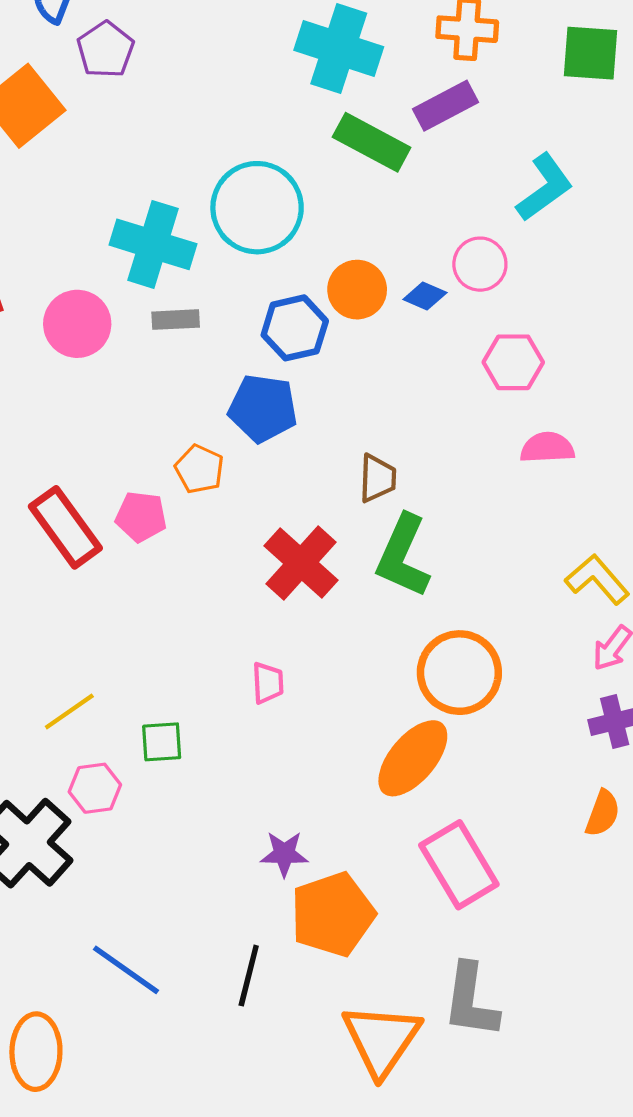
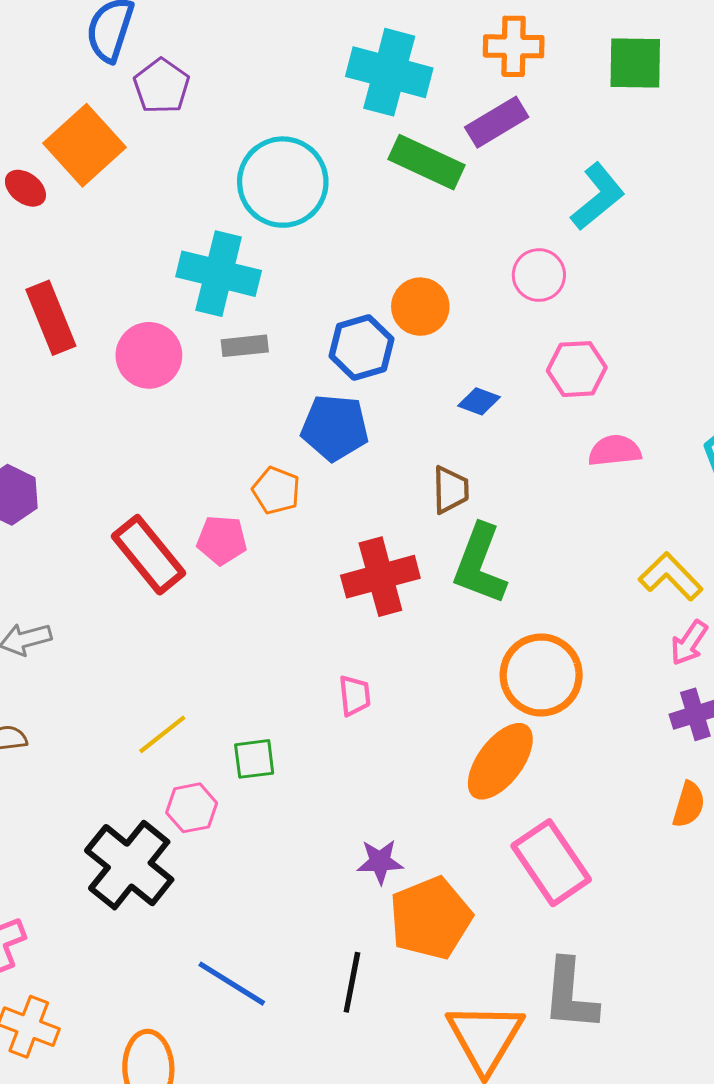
cyan circle: (257, 208) -> (283, 182), moved
blue diamond: (425, 296) -> (479, 401), moved
red cross: (301, 563) -> (380, 577), turned 36

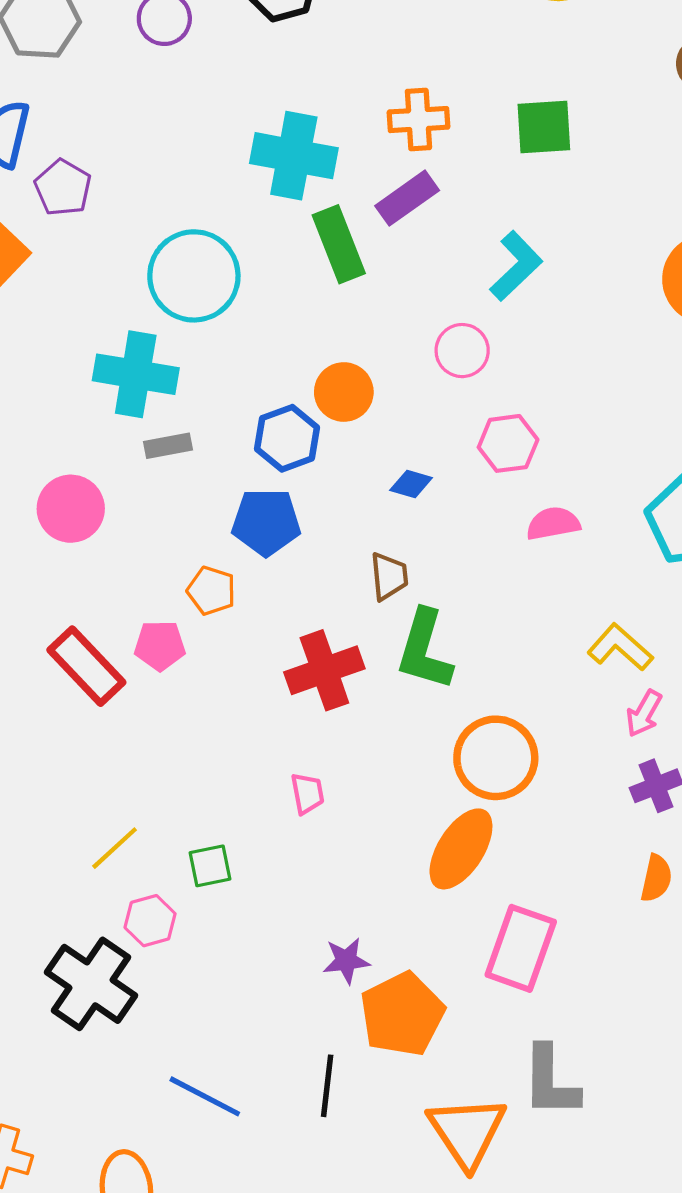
green rectangle: (426, 162) -> (339, 244), turned 48
pink circle: (149, 355) -> (71, 509), moved
pink rectangle: (551, 863) -> (521, 948), turned 58

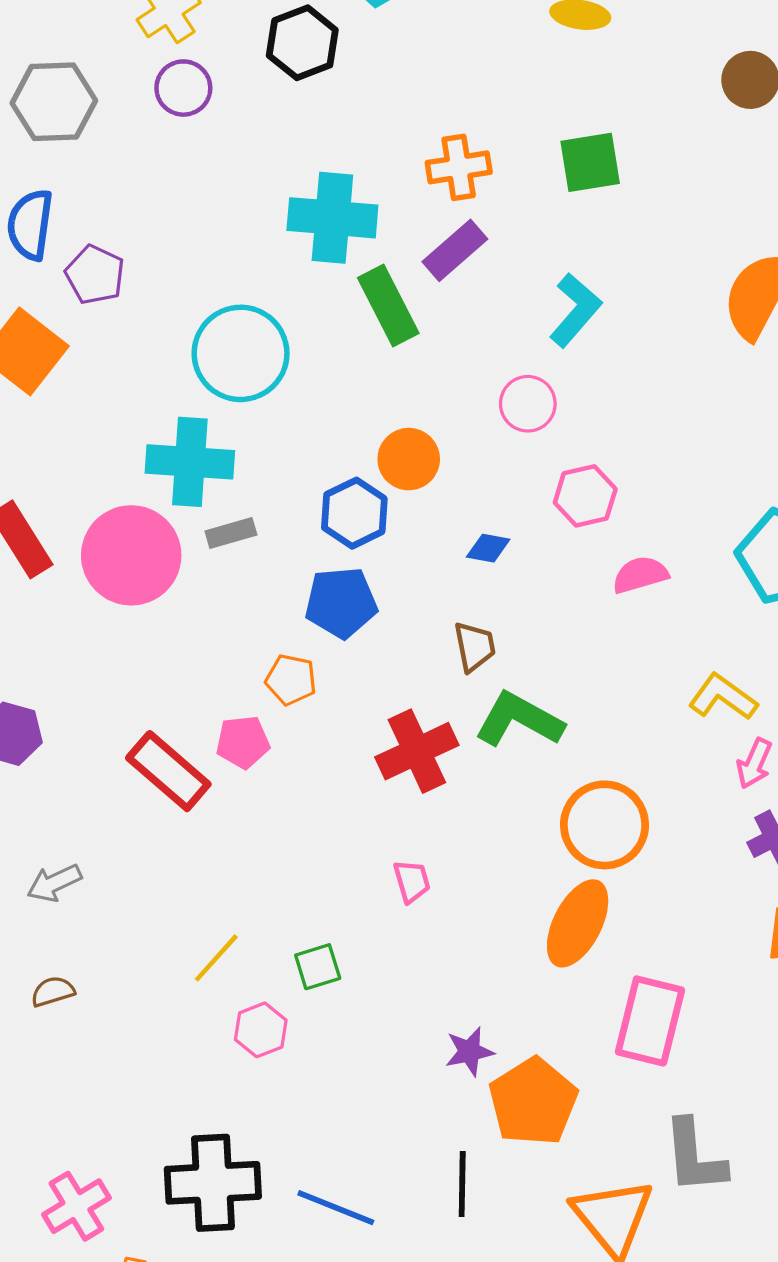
pink circle: (71, 509) -> (131, 555), moved, size x1.4
green L-shape: (424, 650) -> (519, 720), turned 108
black cross: (91, 984) -> (213, 1183), moved, turned -32

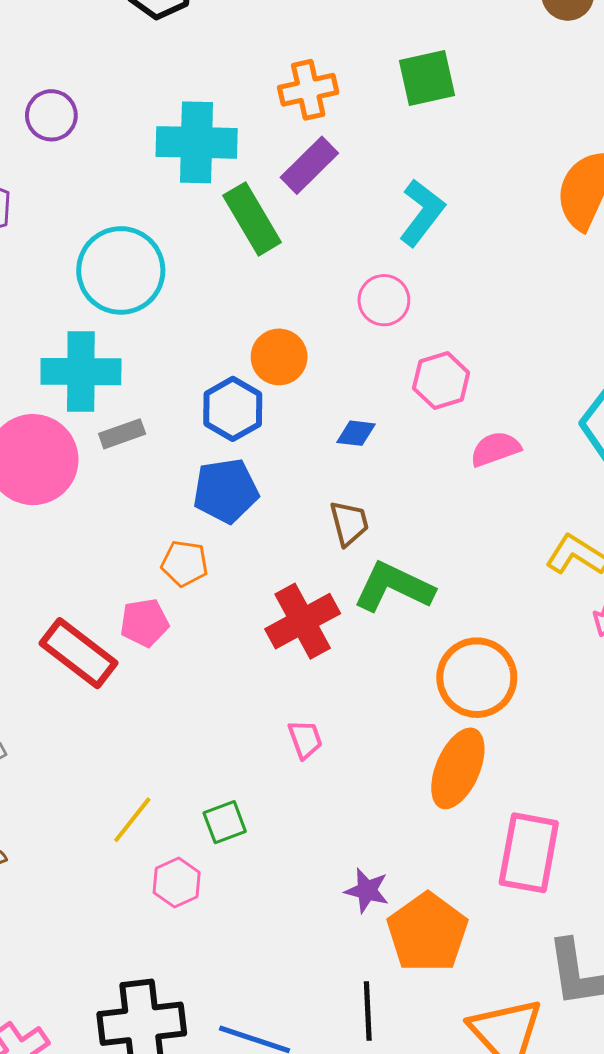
purple circle: (183, 88) -> (51, 115), moved
purple star: (469, 1052) -> (367, 891), turned 30

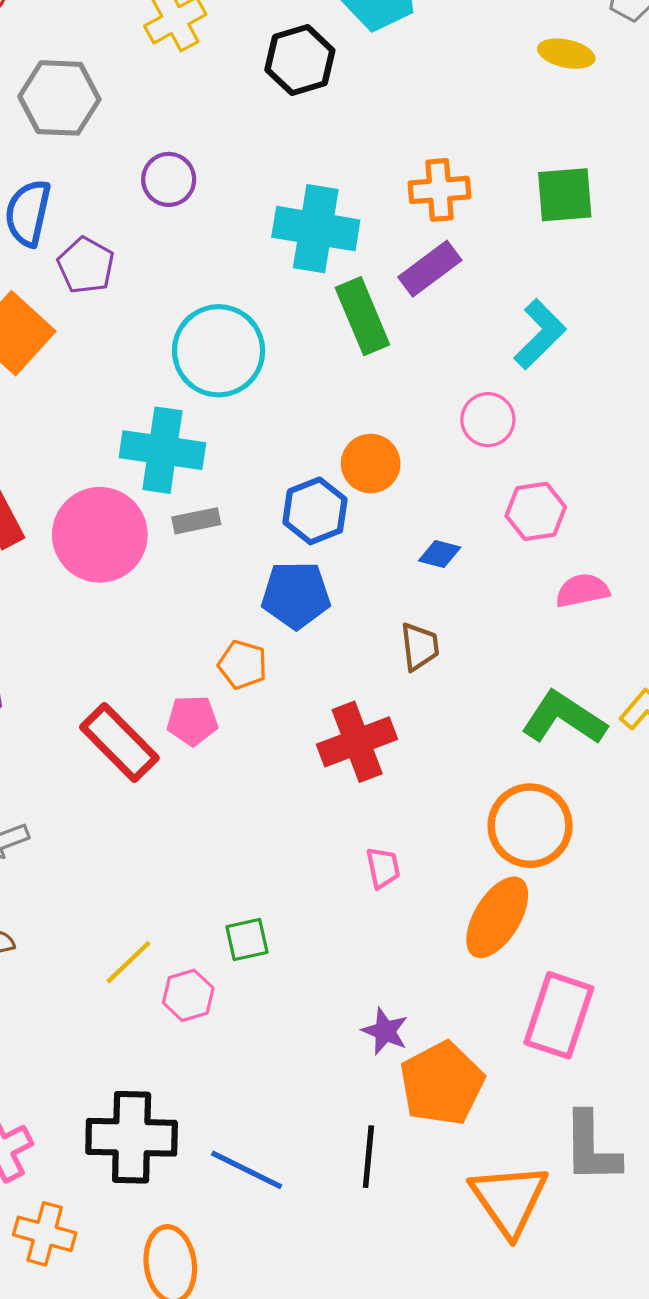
green L-shape: (394, 587) -> (564, 718), moved
pink trapezoid: (305, 739) -> (383, 868), moved
yellow line: (132, 820) -> (128, 962), moved

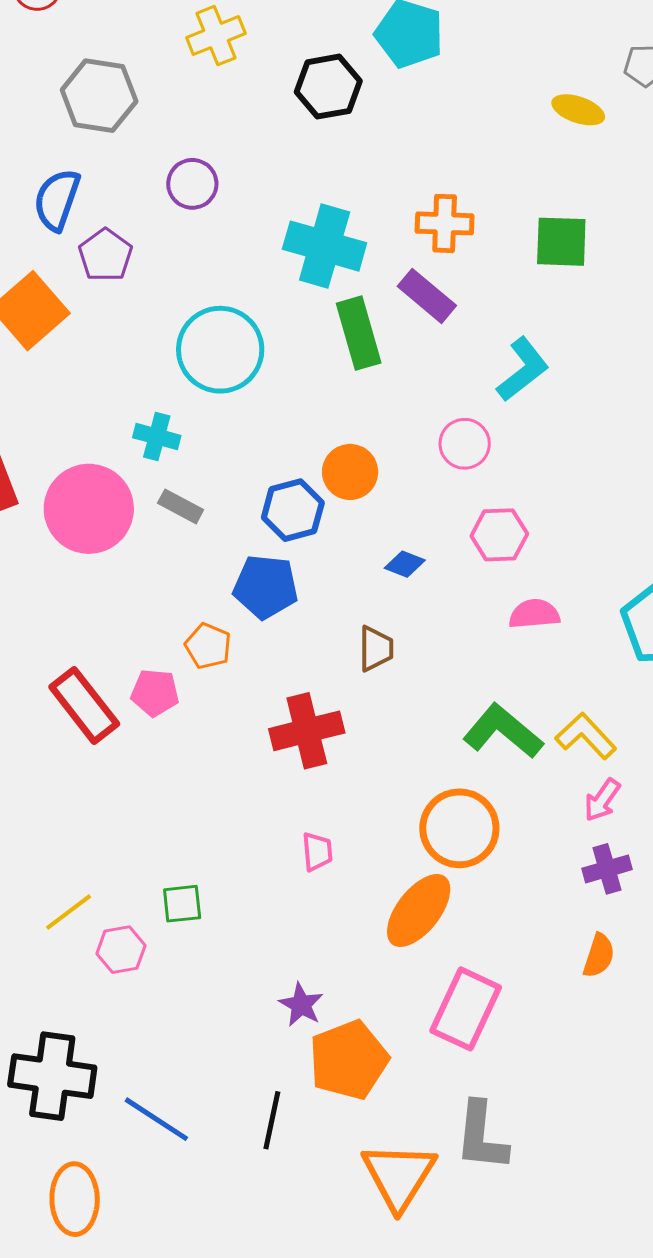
purple rectangle: (430, 269) -> (427, 296), turned 70
cyan cross: (162, 450) -> (157, 437), size x0.6
gray rectangle: (196, 521) -> (181, 506), turned 33

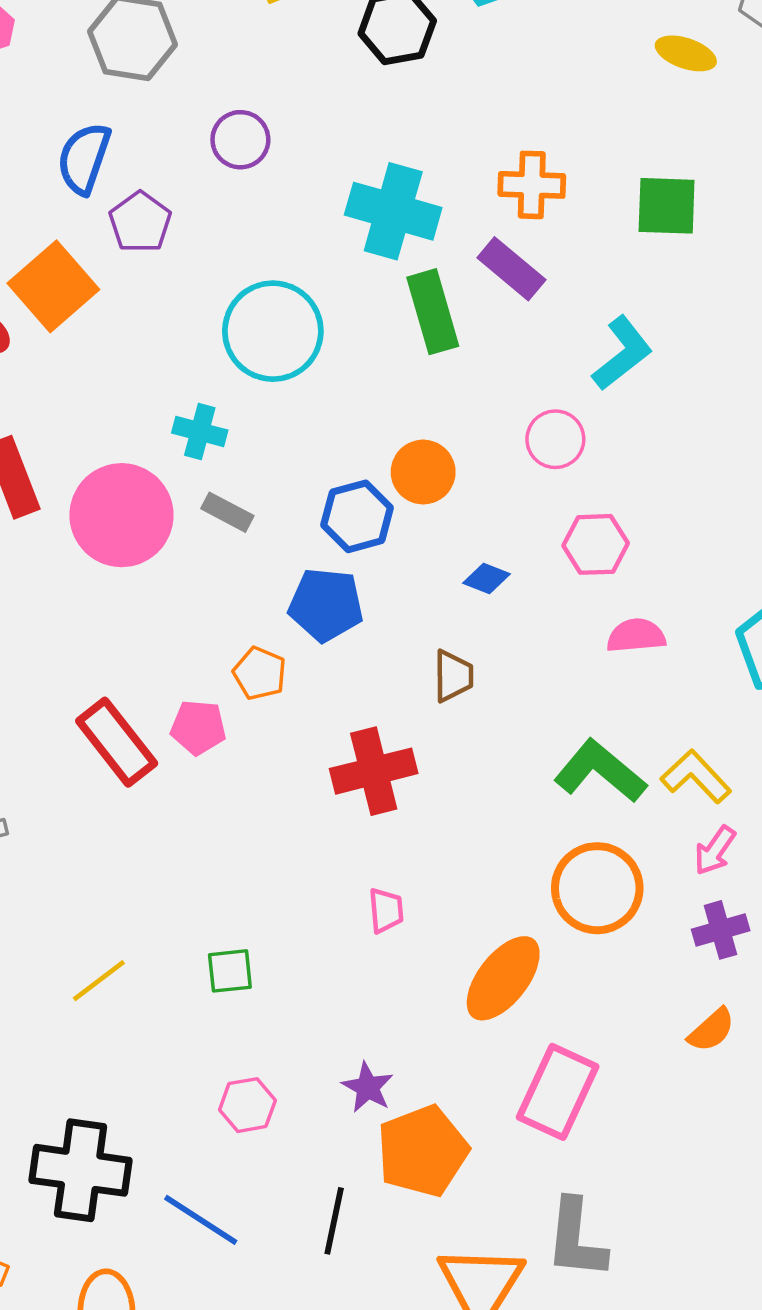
orange circle: (459, 828) -> (597, 888), moved
pink hexagon: (121, 950) -> (247, 1105), moved
orange semicircle: (599, 956) -> (711, 1030), turned 30

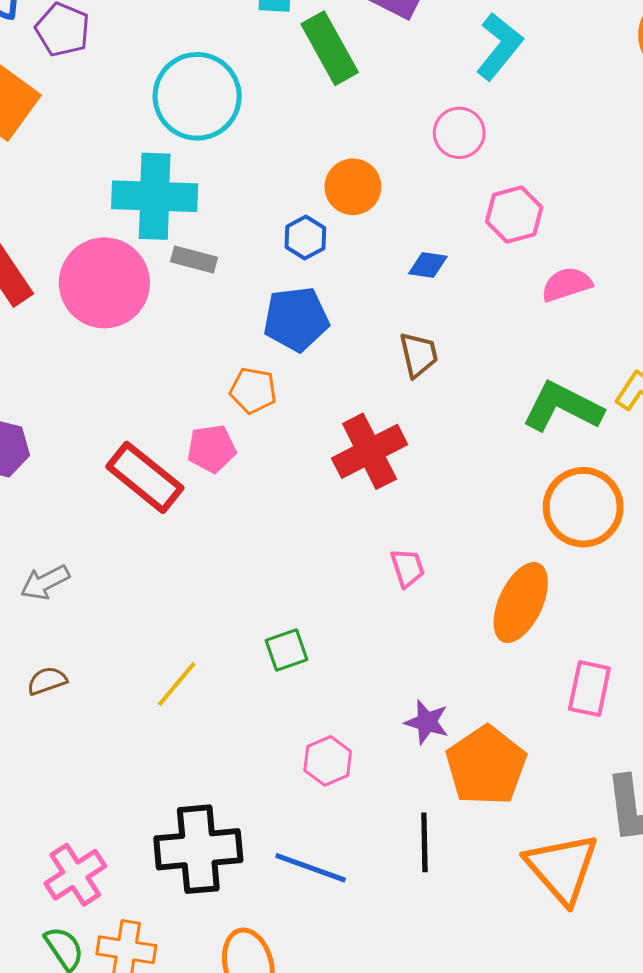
cyan cross: (200, 432) -> (155, 196), size x1.8
blue hexagon: (357, 516) -> (305, 238), size x0.7
pink rectangle: (558, 1092) -> (589, 689), size x0.7

